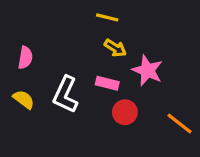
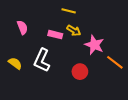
pink semicircle: (25, 58) -> (22, 27), moved, turned -32
pink rectangle: (107, 83) -> (55, 35), moved
orange line: (180, 123) -> (115, 62), moved

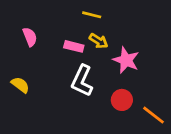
white L-shape: (42, 60) -> (82, 81), moved
orange line: (115, 62) -> (153, 115), moved
red circle: (80, 72) -> (122, 100), moved

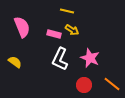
pink semicircle: (30, 37) -> (22, 27), size x1.5
pink star: (126, 60) -> (90, 58), moved
red circle: (122, 100) -> (84, 85), moved

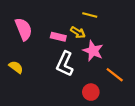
yellow line: (67, 11) -> (90, 15), moved
pink star: (90, 58) -> (93, 51), moved
orange line: (112, 84) -> (115, 75), moved

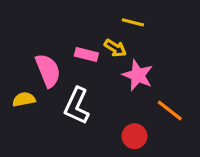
pink semicircle: (24, 29) -> (48, 70), moved
white L-shape: (65, 64) -> (77, 106), moved
yellow semicircle: (16, 67) -> (24, 99), turned -48

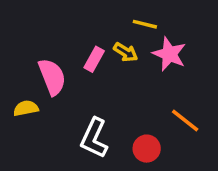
pink rectangle: (86, 54) -> (94, 59), turned -75
pink star: (138, 75) -> (169, 54), moved
white L-shape: (77, 106) -> (94, 138), moved

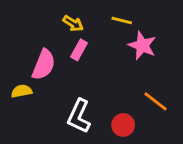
yellow arrow: (126, 52) -> (73, 23), moved
pink semicircle: (52, 77) -> (44, 65), turned 44

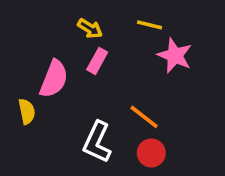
yellow semicircle: (22, 91) -> (27, 111), turned 90
orange line: (156, 101) -> (144, 117), moved

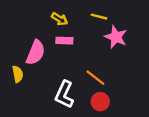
pink rectangle: (97, 61) -> (64, 41), turned 63

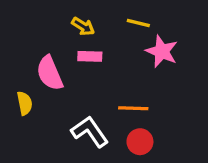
pink semicircle: (36, 53) -> (50, 73), turned 135
orange line: (95, 78) -> (133, 108), turned -36
white L-shape: (64, 94) -> (90, 132), turned 120

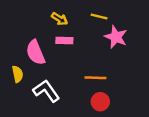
white L-shape: (90, 132) -> (46, 91), moved

